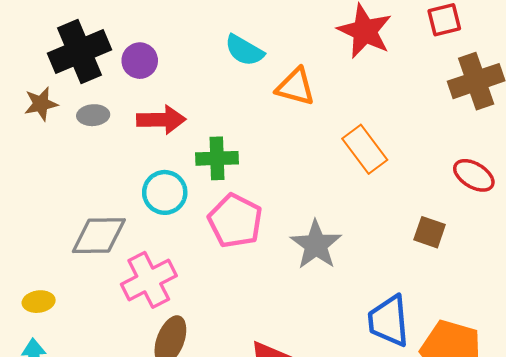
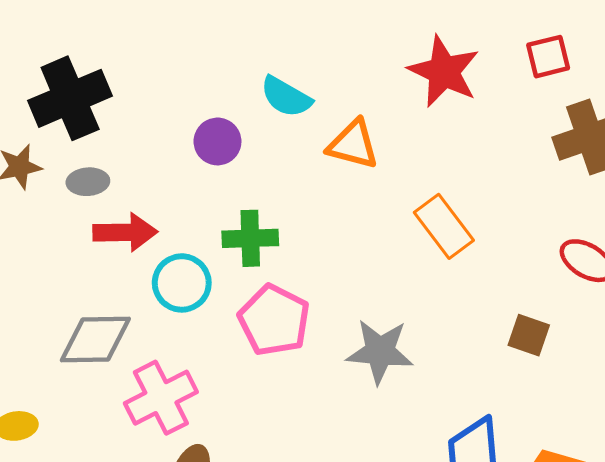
purple circle: (140, 61) -> (217, 141), moved
red arrow: (161, 120) -> (125, 232), moved
gray star: (316, 245) -> (380, 351), turned -30

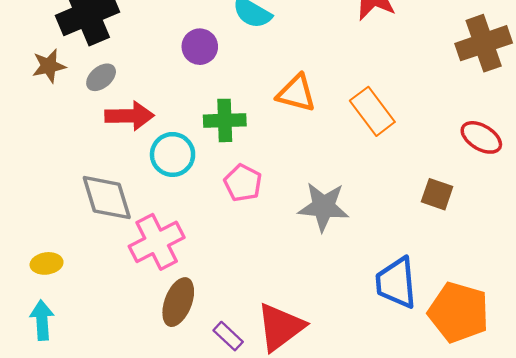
orange triangle: (353, 144) -> (296, 93), moved
gray ellipse: (88, 182) -> (101, 77), turned -36
pink pentagon: (274, 320) -> (243, 183), size x0.7
gray diamond: (95, 340) -> (107, 198), turned 74

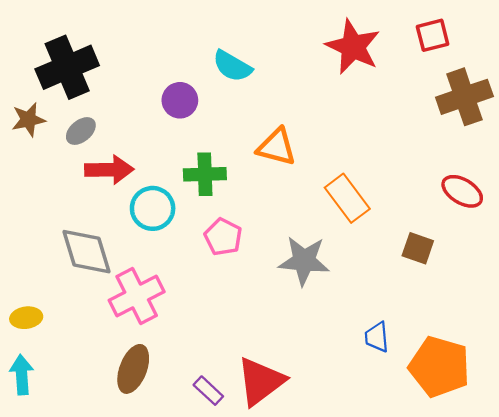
orange rectangle: (372, 111) -> (347, 198), moved
blue trapezoid: (396, 283) -> (377, 337), size x0.6
brown ellipse: (178, 302) -> (133, 369), moved

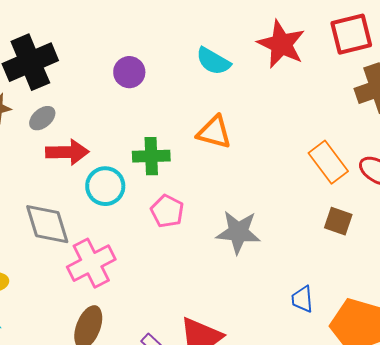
red square: (433, 35) -> (351, 34), size x1.4
cyan semicircle: (232, 66) -> (213, 61), moved
purple circle: (180, 100) -> (129, 72), moved
orange rectangle: (347, 198) -> (328, 162), moved

